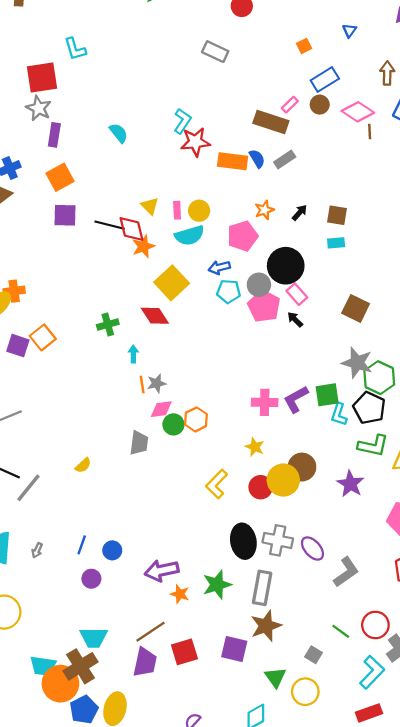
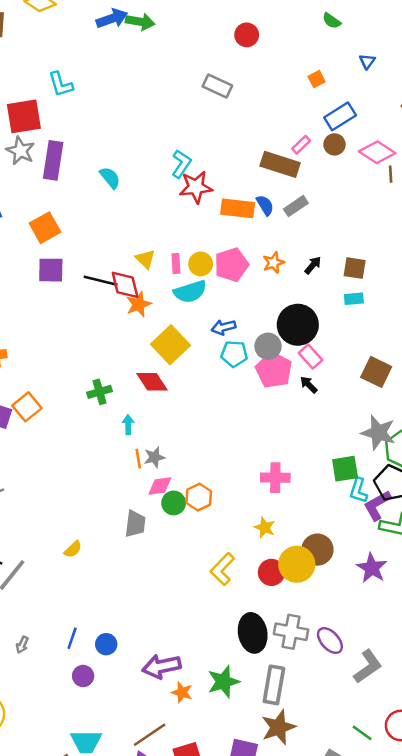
purple rectangle: (54, 135) -> (53, 160), moved, size x1.4
pink pentagon: (243, 236) -> (231, 265), moved
purple L-shape: (296, 399) -> (377, 505), moved

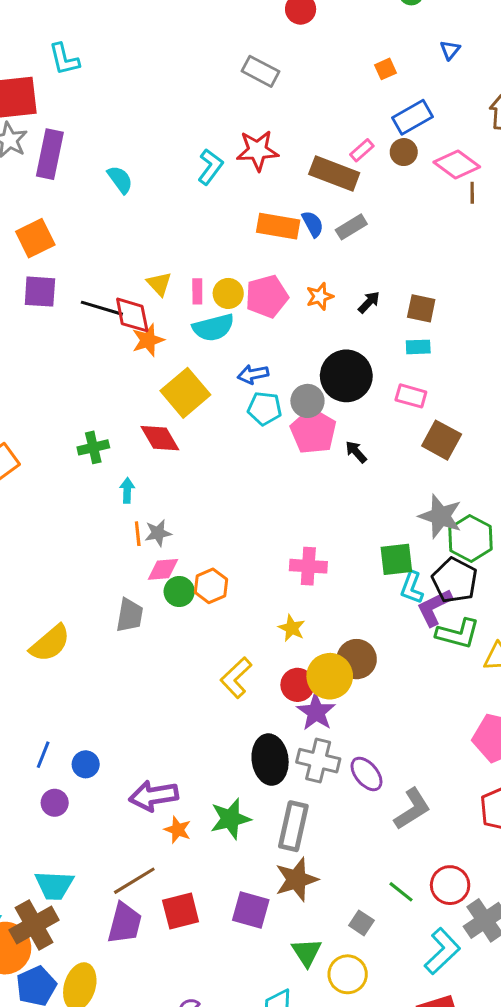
red star: (196, 187) -> (257, 150), moved
pink rectangle: (311, 356) -> (411, 396), moved, turned -35
yellow semicircle: (73, 549) -> (50, 643), size x1.8
purple star: (372, 568) -> (316, 712), moved

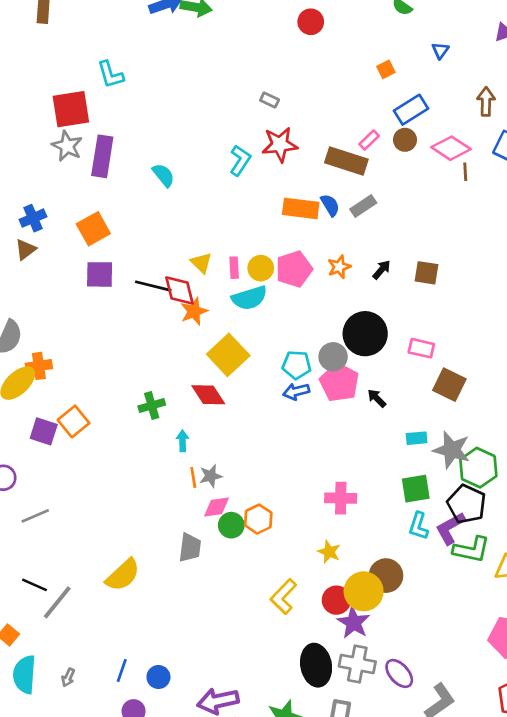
gray rectangle: (261, 71) -> (270, 100), moved, size x0.6
cyan rectangle: (418, 347) -> (417, 438), moved
blue arrow: (253, 374) -> (296, 391), moved
cyan L-shape: (412, 588) -> (419, 526), moved

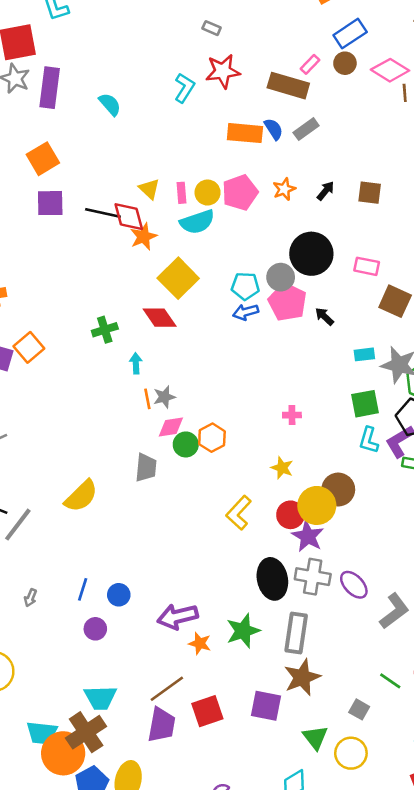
pink cross: (341, 498) -> (292, 415), size x0.6

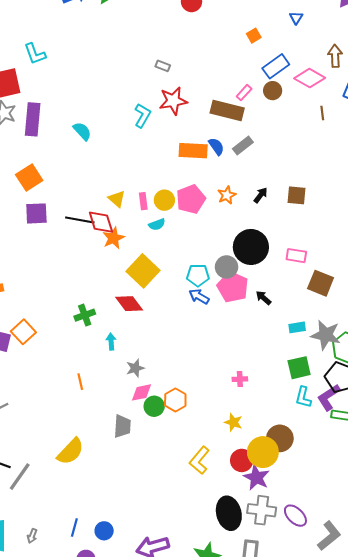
pink diamond: (390, 70) -> (310, 78), moved
cyan semicircle: (197, 222) -> (157, 224), size x0.6
blue arrow: (246, 312) -> (199, 296), turned 48
orange line: (147, 399) -> (80, 382), moved

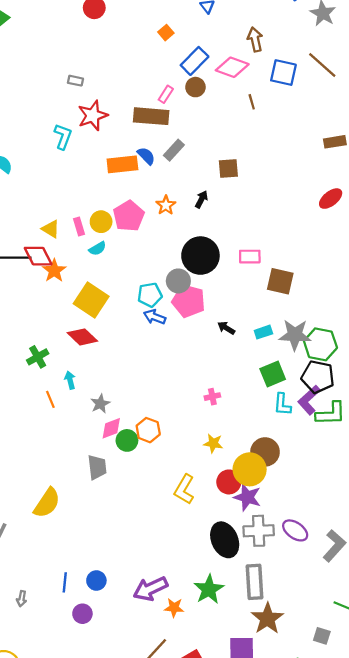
brown square: (297, 195) -> (228, 169), moved
black arrow: (263, 298) -> (226, 328), moved
orange line: (80, 382) -> (50, 399), moved

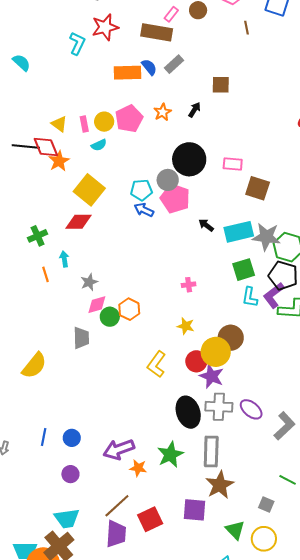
cyan rectangle: (263, 332) -> (239, 232), size x1.8
red diamond: (82, 337) -> (79, 222), turned -48
purple circle: (82, 614) -> (70, 474), moved

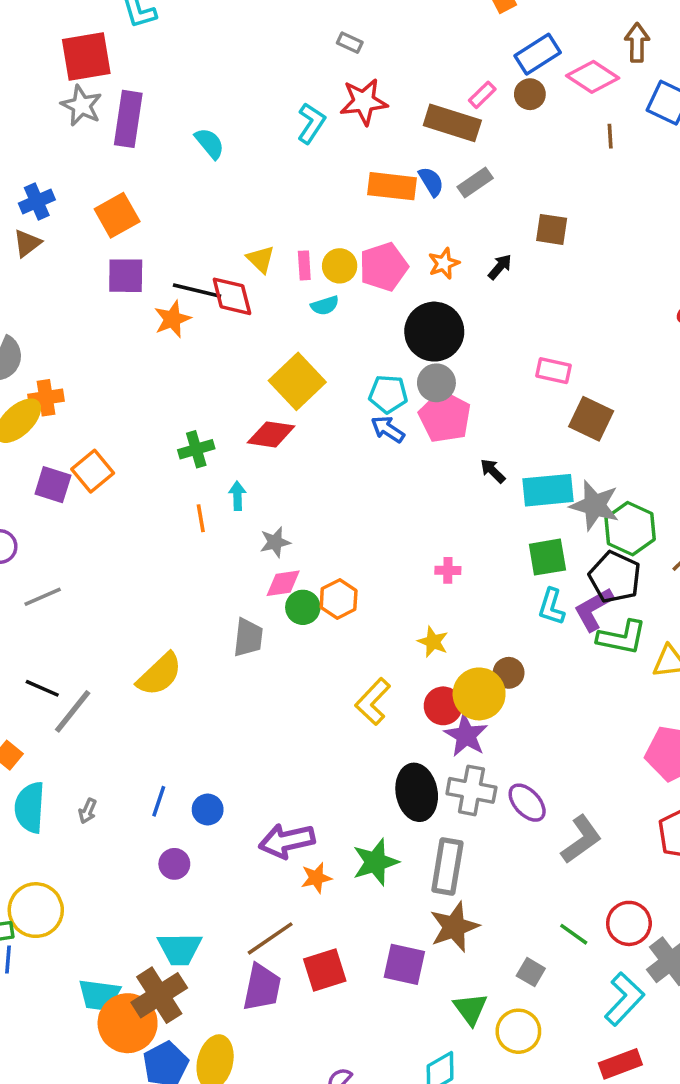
black circle: (189, 159) -> (434, 332), moved
orange star: (59, 161) -> (172, 319), moved
brown circle: (231, 338) -> (509, 673), size x0.7
orange star: (138, 468) -> (316, 878), turned -30
purple circle: (70, 474) -> (174, 864), moved

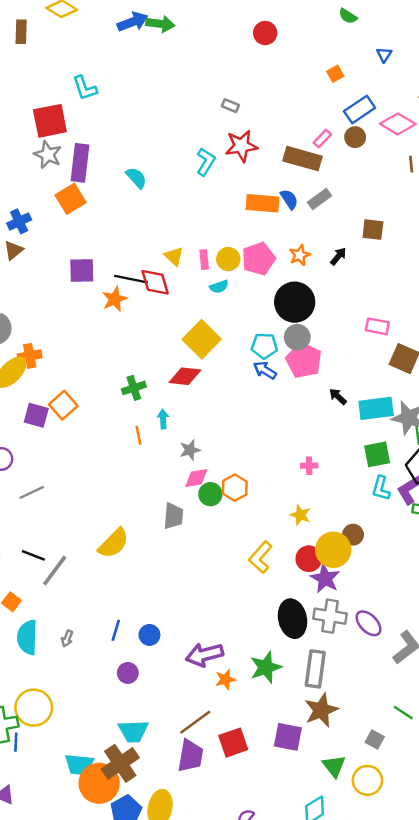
orange square: (117, 215) -> (71, 199), moved

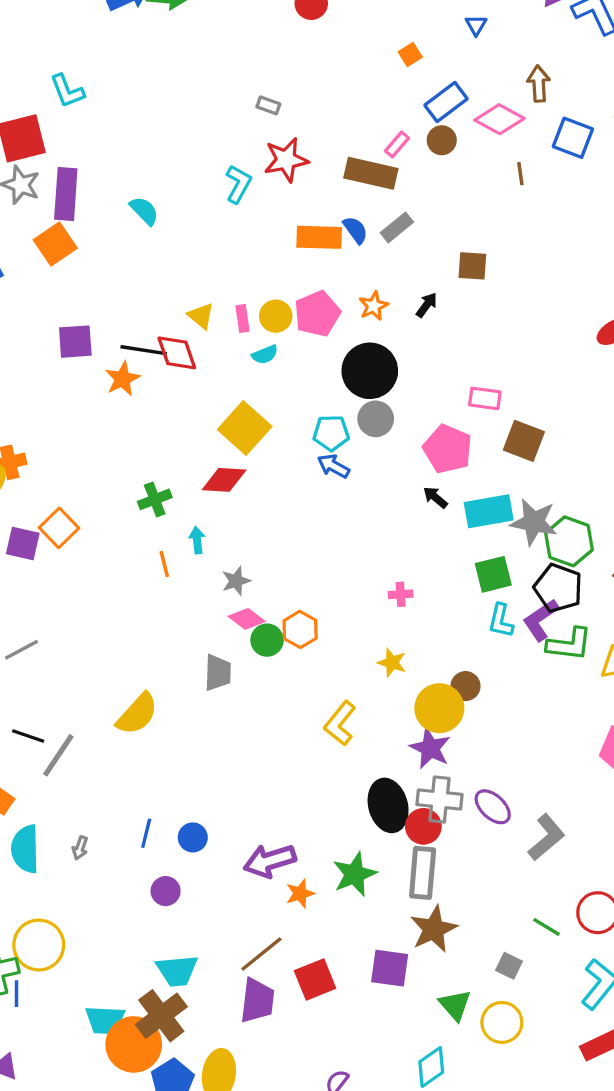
pink pentagon: (304, 360) -> (448, 449), moved
pink diamond: (196, 478) -> (247, 619), turned 50
red circle: (309, 559) -> (423, 826), moved

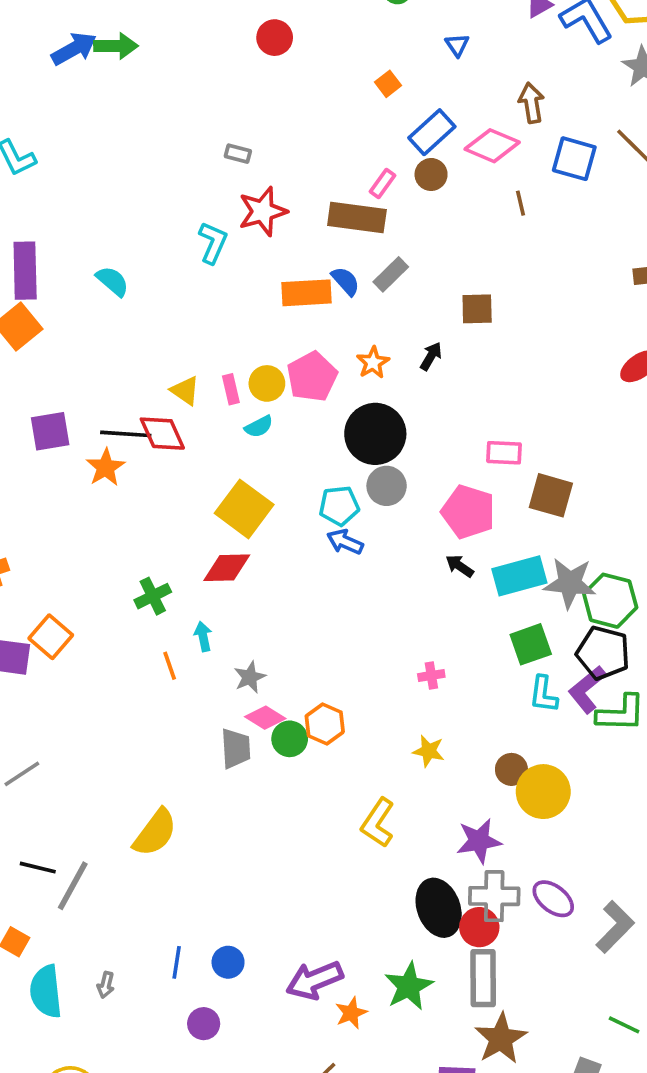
gray trapezoid: (218, 673) -> (236, 748), moved
yellow circle: (439, 708) -> (543, 792), moved
purple star: (430, 748) -> (479, 841), turned -30

